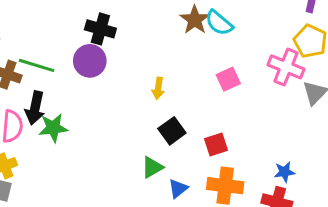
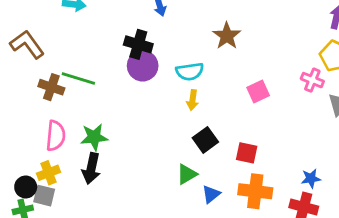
cyan semicircle: (219, 23) -> (190, 71), moved, turned -48
purple circle: (90, 61) -> (143, 66), moved
pink cross: (286, 67) -> (312, 80), size x0.7
black arrow: (35, 108) -> (91, 168), moved
red square: (216, 145) -> (247, 153), turned 30

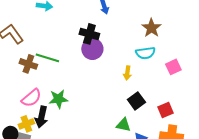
cyan semicircle: (190, 71) -> (145, 53), moved
pink semicircle: (56, 136) -> (31, 98), turned 45
red square: (247, 153) -> (165, 110), turned -35
black arrow: (91, 168) -> (41, 117), moved
green triangle: (187, 174) -> (123, 125), turned 42

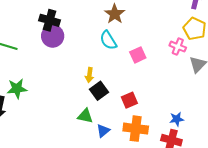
cyan semicircle: (145, 53) -> (108, 40), turned 66
yellow arrow: (127, 73) -> (89, 75), moved

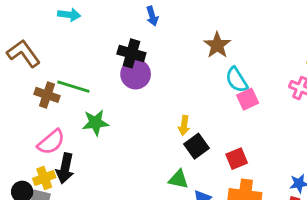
cyan semicircle: (108, 40) -> (237, 80), moved
green star: (17, 89) -> (95, 123), moved

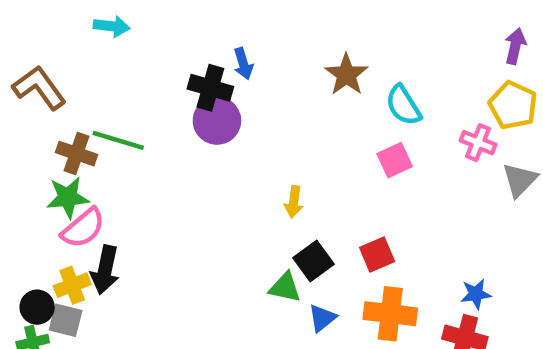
blue arrow: (152, 16) -> (243, 64), moved
cyan semicircle: (237, 80) -> (403, 105), moved
green star: (95, 123) -> (68, 197), moved
black square: (196, 146) -> (313, 261), moved

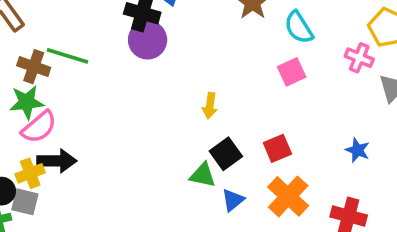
black arrow: (105, 270) -> (57, 161), turned -102
blue star: (476, 294) -> (357, 150), moved, turned 30
orange cross: (390, 314) -> (288, 196), turned 36

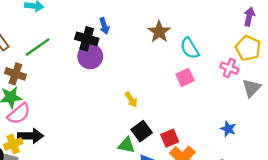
green line: (68, 56) -> (38, 47), moved, turned -52
yellow arrow: (210, 106) -> (131, 100), turned -42
red square: (277, 148) -> (170, 138), moved

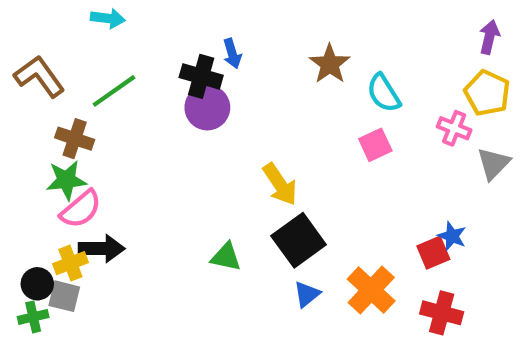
yellow arrow: (131, 100) -> (280, 184), size x1.5
black square: (142, 131) -> (299, 240), size x1.4
red square: (170, 138) -> (433, 253), moved
green triangle: (126, 145) -> (226, 257), moved

